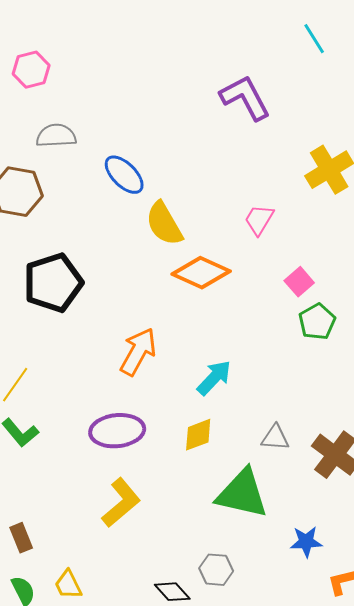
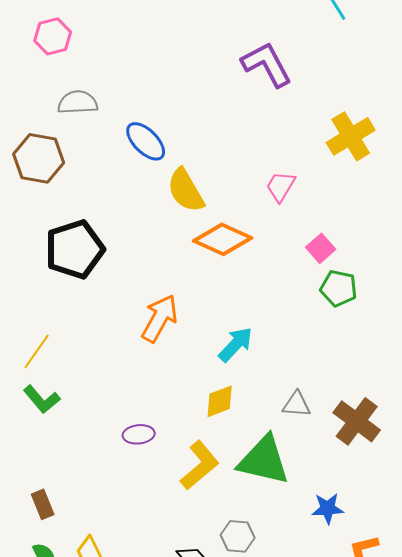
green pentagon: (317, 322) -> (339, 288), turned -30
purple ellipse: (117, 431) -> (139, 434), moved, size x0.6
yellow L-shape: (121, 503) -> (200, 465), moved

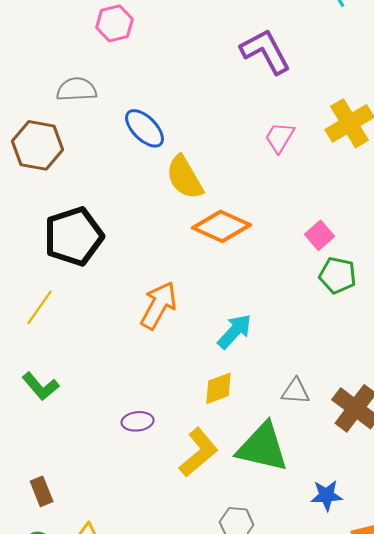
pink hexagon: (53, 36) -> (115, 23), moved
pink trapezoid: (281, 186) -> (280, 137), moved
yellow line: (37, 351) -> (40, 307), moved

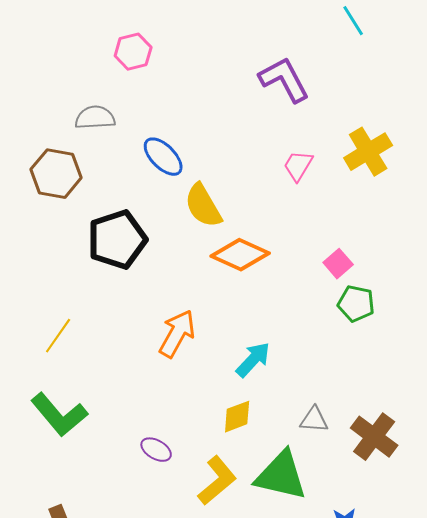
black pentagon: (74, 236) -> (117, 240), moved
green L-shape: (41, 386) -> (59, 415), size x1.5
purple ellipse: (138, 421) -> (156, 450), turned 36

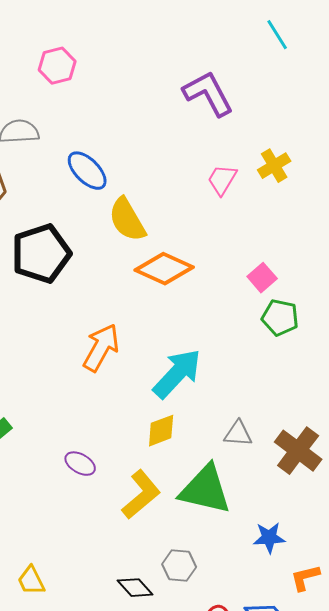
yellow cross: (368, 152) -> (274, 166), moved, size x0.7
cyan arrow: (253, 360) -> (177, 374), size x1.4

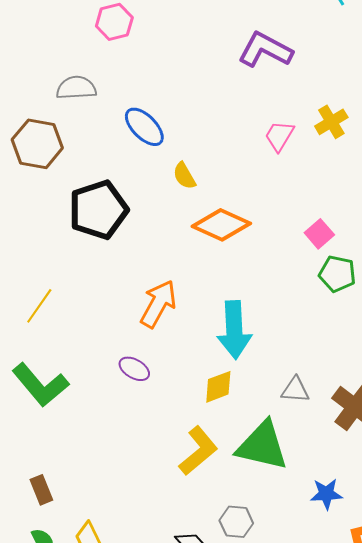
purple L-shape: (208, 94) -> (265, 50), turned -34
yellow semicircle: (127, 220) -> (184, 176), size x0.6
cyan arrow: (177, 374) -> (234, 330), turned 134
purple ellipse: (80, 464) -> (134, 369), moved

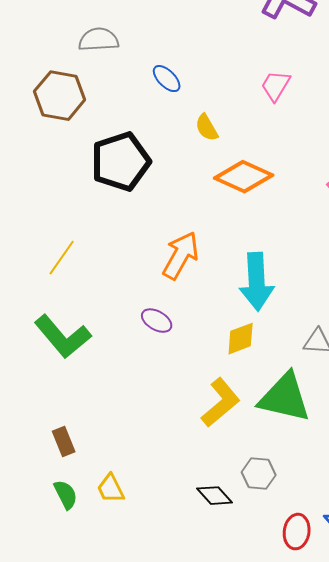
blue ellipse: (144, 127) -> (167, 79), size x0.7
pink trapezoid: (279, 136) -> (276, 86), moved

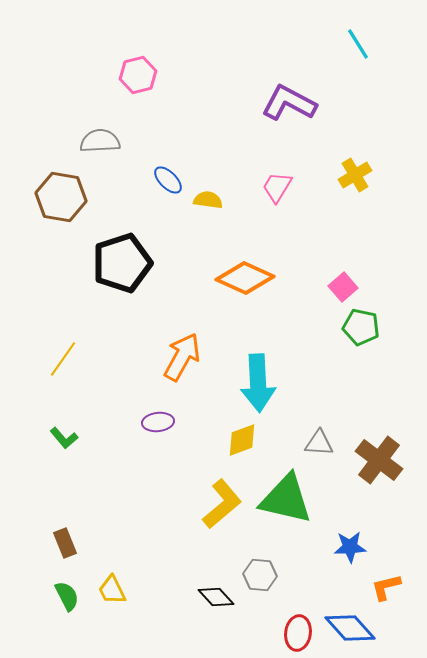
yellow semicircle: (207, 128) -> (208, 200), moved, turned 128
purple ellipse: (157, 321) -> (158, 422), turned -36
green L-shape: (63, 337) -> (64, 438), size x0.5

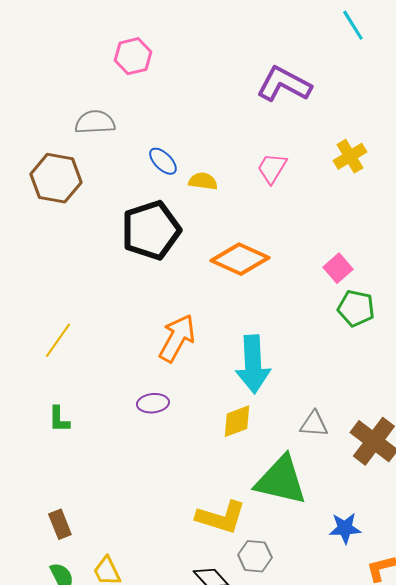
black pentagon: (122, 263) -> (151, 230), moved
green L-shape: (64, 438) -> (59, 419), turned 40
yellow L-shape: (222, 504) -> (221, 517), moved, turned 57

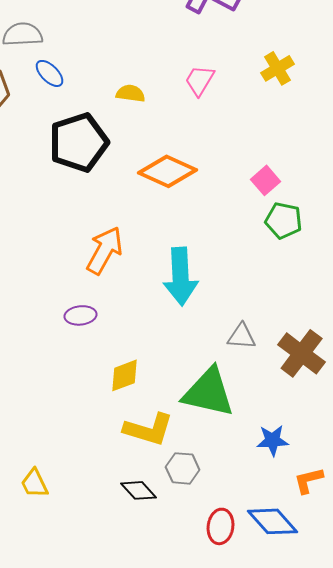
blue ellipse: (163, 161) -> (50, 73), moved
yellow diamond: (237, 421) -> (125, 375), moved

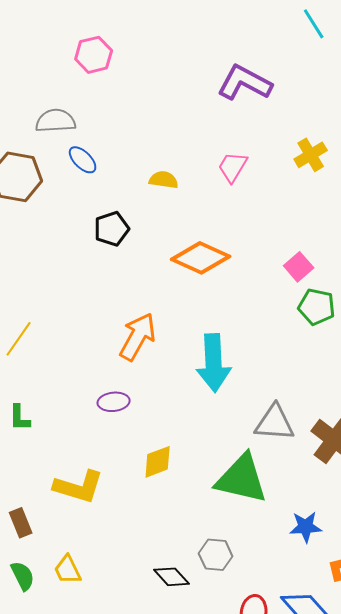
black pentagon: (79, 142) -> (112, 229), size x0.6
gray triangle: (242, 336) -> (275, 423), size x1.4
yellow L-shape: (149, 429) -> (79, 487), moved

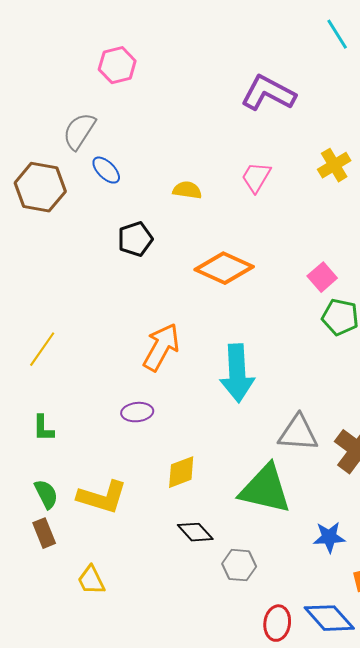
gray semicircle: (56, 121) -> (79, 131), turned -54
green semicircle: (23, 576) -> (46, 494), moved
black diamond: (172, 577) -> (195, 532), moved

